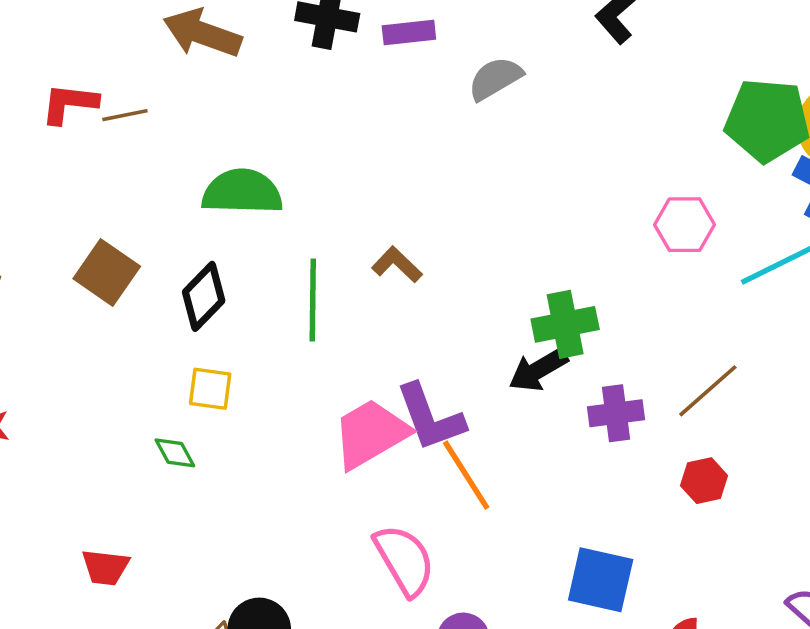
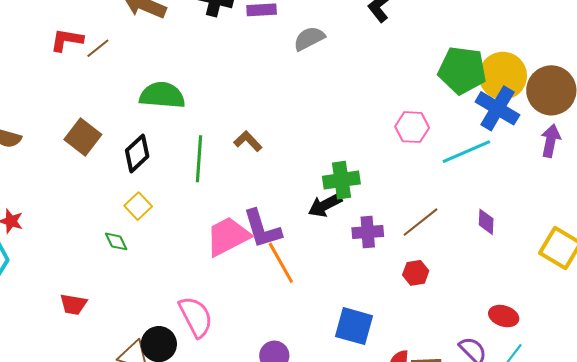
brown line: (125, 115) -> (98, 48), turned -30
yellow square: (210, 389) -> (138, 206), turned 36
pink semicircle: (404, 560) -> (196, 317), moved

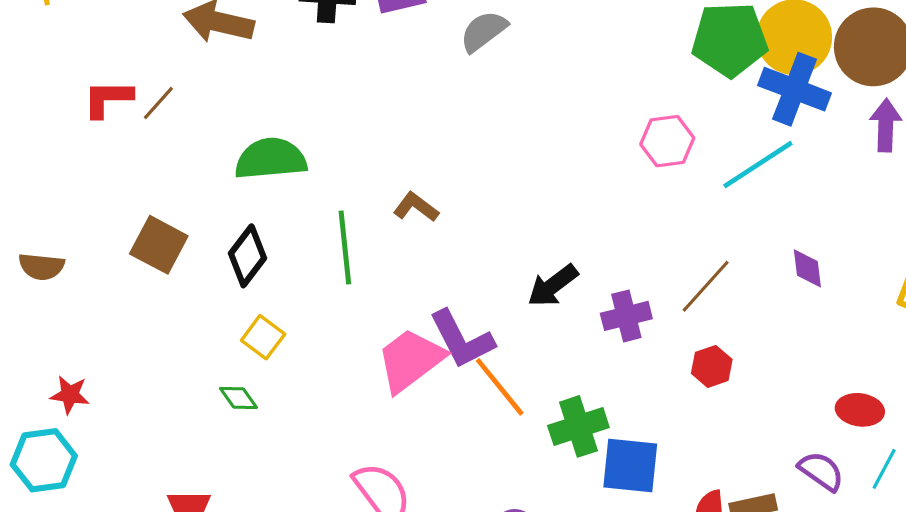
green cross: (341, 180) -> (578, 426), moved

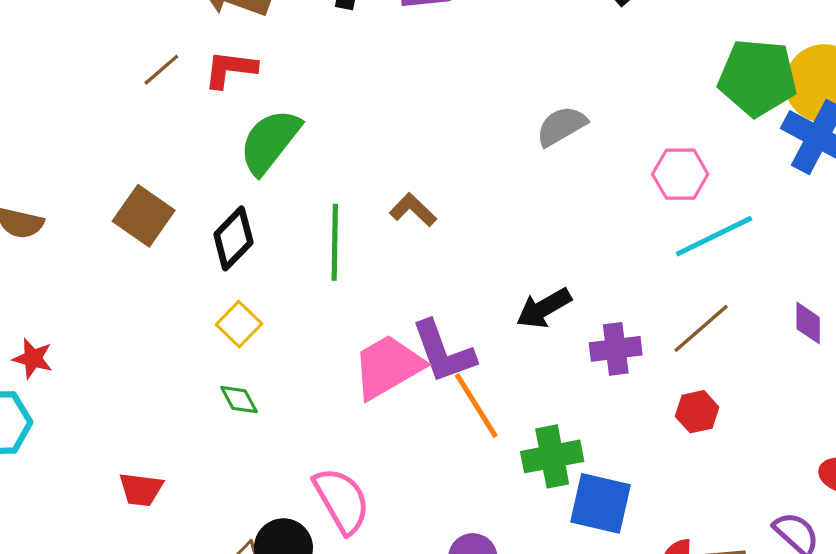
gray semicircle: (484, 31) -> (561, 126), moved
red L-shape: (108, 99) -> (230, 69), moved
green semicircle: (271, 159) -> (270, 142), turned -54
cyan line: (758, 165) -> (714, 236), moved
green diamond: (239, 398) -> (239, 400), moved

